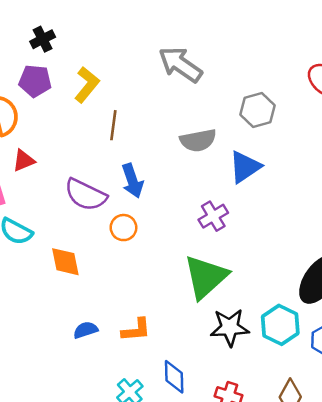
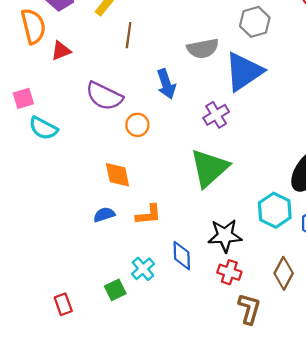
red triangle: (24, 161) -> (61, 51), moved
blue triangle: (245, 167) -> (244, 72), size x1.4
blue arrow: (132, 181) -> (166, 84), moved
orange diamond: (65, 262) -> (117, 175), moved
black star: (230, 327) -> (225, 236), moved

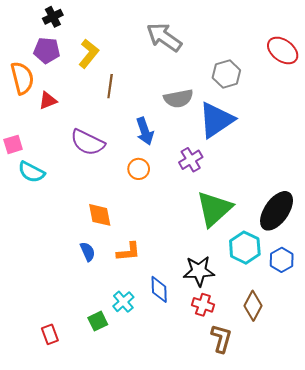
orange circle: (137, 125) -> (139, 169), moved
green triangle: (209, 168) -> (214, 209), moved
blue semicircle: (104, 215) -> (88, 252), turned 84

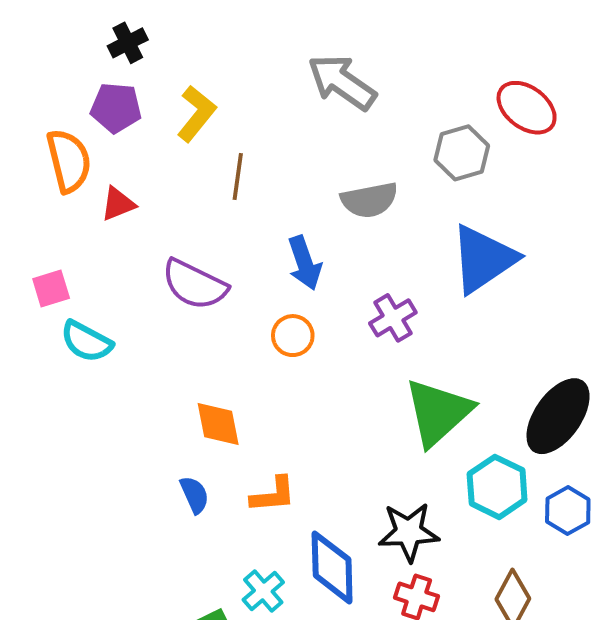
red ellipse: (283, 50) -> (527, 108), moved
blue triangle: (216, 120) -> (483, 259), moved
blue diamond: (159, 289) -> (332, 567), size x1.4

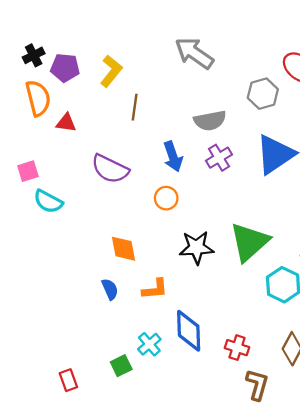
black cross: (128, 43) -> (34, 55), moved
red triangle: (118, 204) -> (66, 123), turned 30
purple cross: (393, 318) -> (219, 158), moved
black star: (409, 532) -> (197, 248), moved

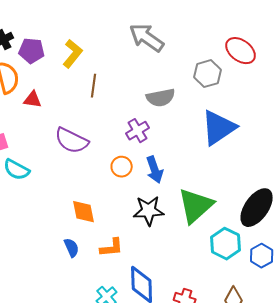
blue arrow: (173, 157) -> (155, 170), moved
purple cross: (219, 158) -> (138, 131), moved

